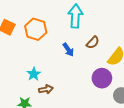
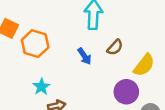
orange hexagon: (36, 29) -> (35, 44), moved

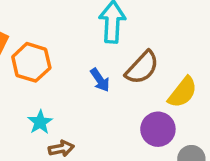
brown semicircle: (115, 47) -> (142, 68), size x1.5

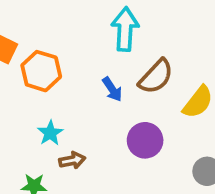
purple circle: (158, 129) -> (145, 140), moved

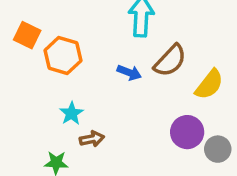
blue arrow: (112, 89) -> (129, 73), turned -35
purple circle: (145, 140) -> (187, 132), moved

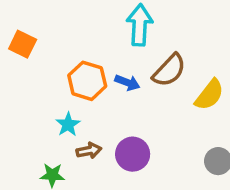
orange hexagon: (63, 56) -> (87, 81), moved
purple circle: (187, 132) -> (133, 154), moved

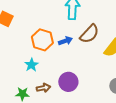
blue arrow: (127, 83) -> (65, 41), turned -40
brown arrow: (89, 151) -> (43, 88), moved

